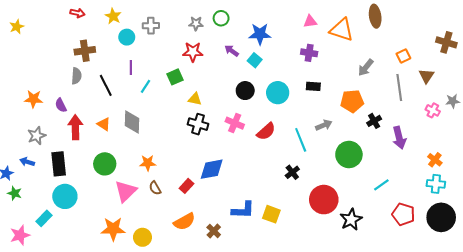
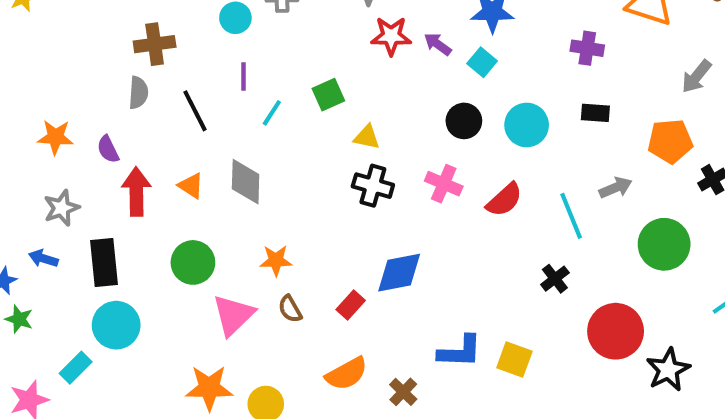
red star: (193, 52) -> (391, 36), moved

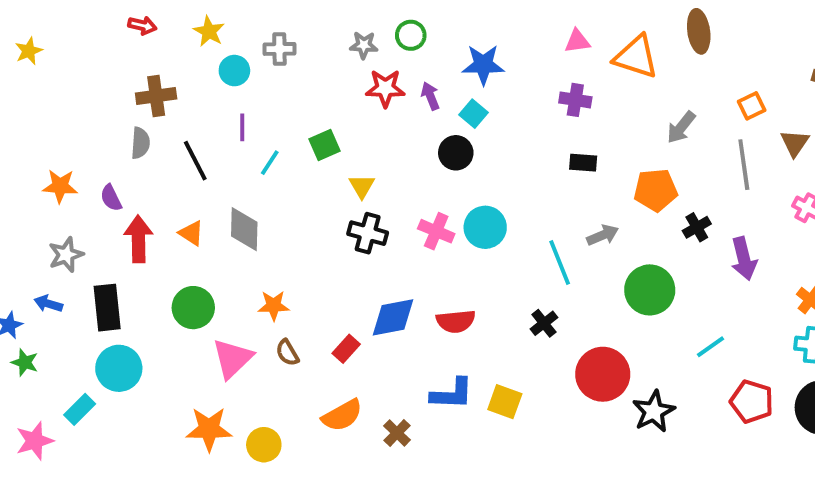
purple arrow: (438, 44) -> (430, 96), turned 32
black circle: (464, 121) -> (456, 153), moved
cyan circle: (527, 125) -> (485, 227), moved
yellow triangle: (367, 137) -> (362, 186), turned 48
red semicircle: (504, 200) -> (456, 321), moved, turned 36

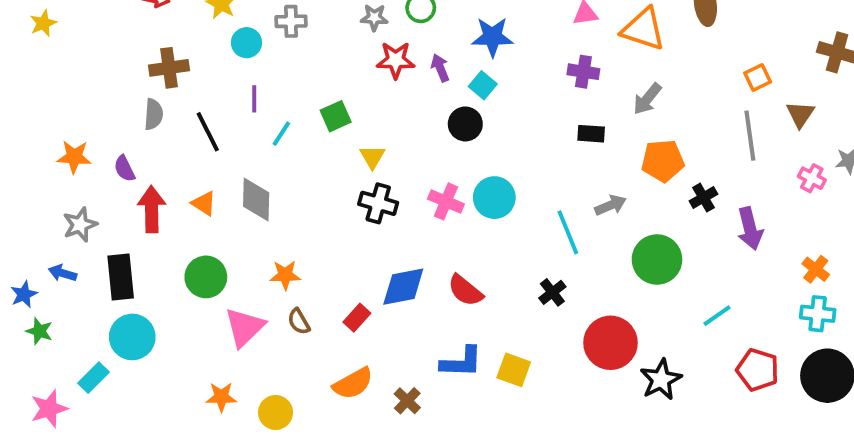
gray arrow: (681, 127) -> (647, 99), moved
red semicircle: (456, 321) -> (465, 290), turned 45
orange star: (209, 429) -> (221, 397), size x0.7

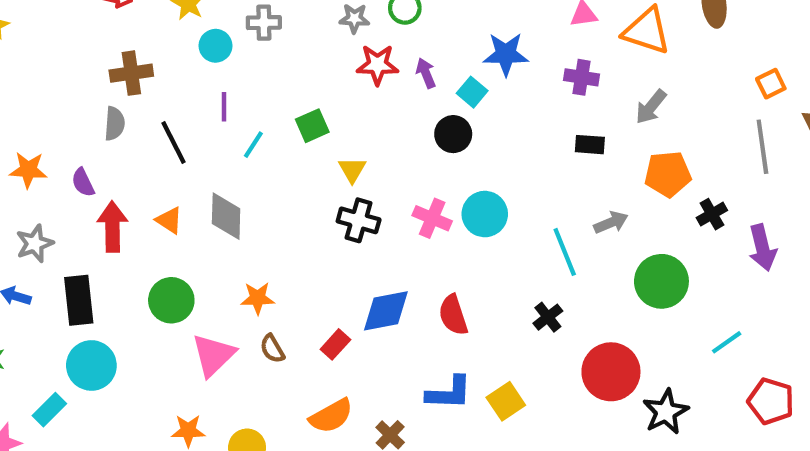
blue star: (492, 37) -> (506, 54), moved
red semicircle: (465, 290) -> (453, 315), turned 33
yellow square: (514, 370) -> (506, 401), turned 36

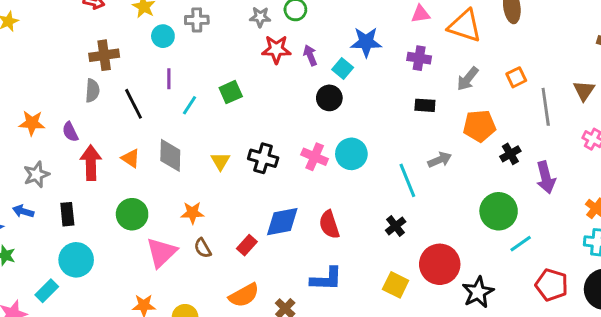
orange square: (771, 84) -> (516, 77), moved
yellow triangle: (352, 170) -> (220, 161), moved
green circle: (661, 281) -> (499, 211), moved
black rectangle: (79, 300) -> (67, 214), size x0.7
yellow square: (506, 401) -> (396, 285), moved, turned -30

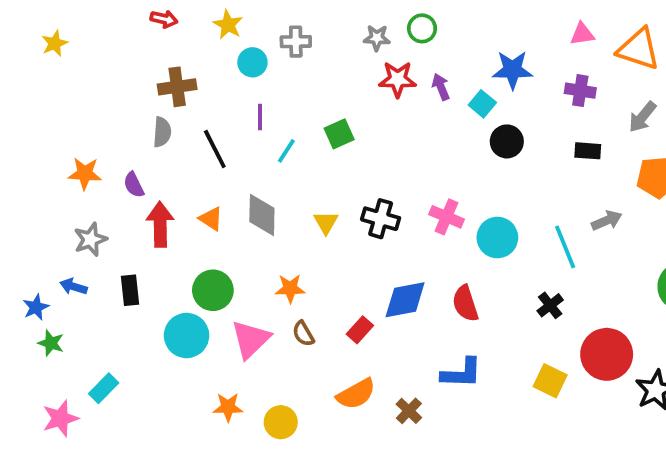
black circle: (329, 98) -> (507, 141), moved
cyan circle: (351, 154) -> (497, 238), moved
cyan circle: (76, 260) -> (187, 335), moved

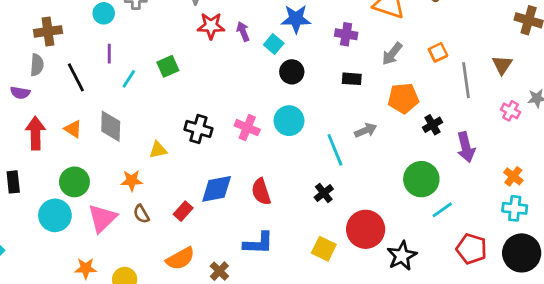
purple semicircle: (134, 185) -> (20, 93), moved, turned -54
yellow triangle: (326, 222) -> (158, 150), moved, turned 48
cyan circle: (497, 238) -> (289, 121), moved

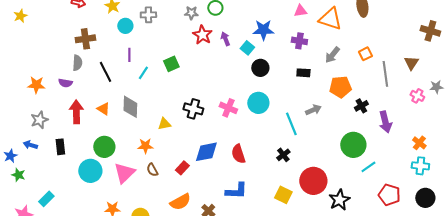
red star: (211, 26) -> (202, 35), turned 30
black circle: (522, 253) -> (425, 198), size x0.7

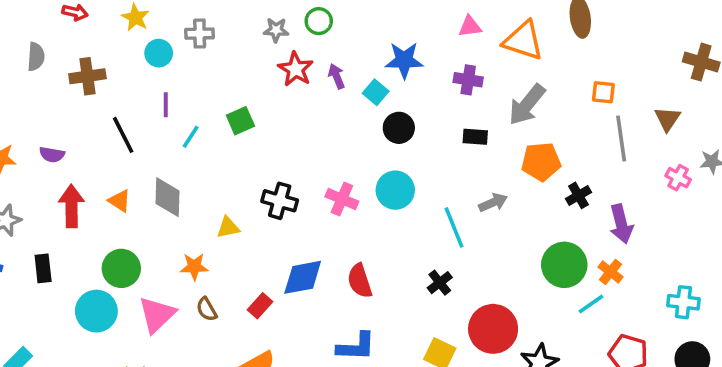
orange square: (365, 54) -> (603, 92), moved, turned 32
gray arrow: (332, 55) -> (527, 105), size x1.4
gray semicircle: (77, 63) -> (36, 57), moved
orange cross: (419, 143) -> (611, 272), moved

